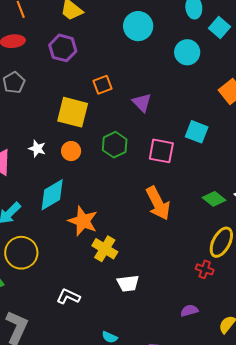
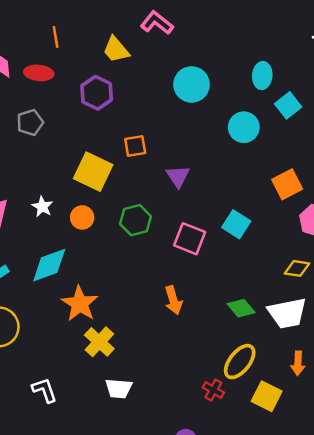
orange arrow: (158, 203) -> (173, 300), size x0.7
white L-shape: (68, 297) -> (45, 390), turned 35

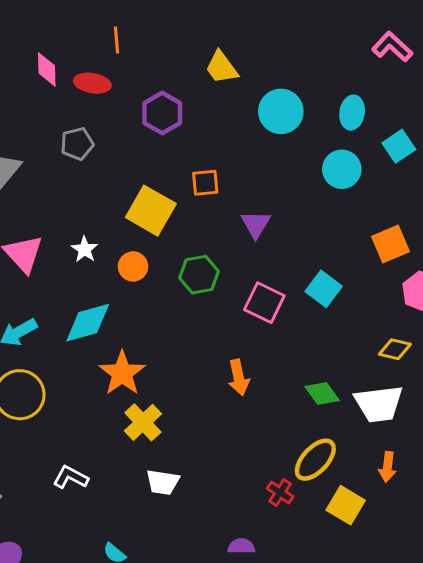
pink L-shape: (157, 23) -> (392, 47), moved
yellow trapezoid: (116, 50) -> (222, 67), moved
cyan ellipse: (262, 76) -> (352, 113), moved
white L-shape: (45, 390) -> (71, 477), turned -48

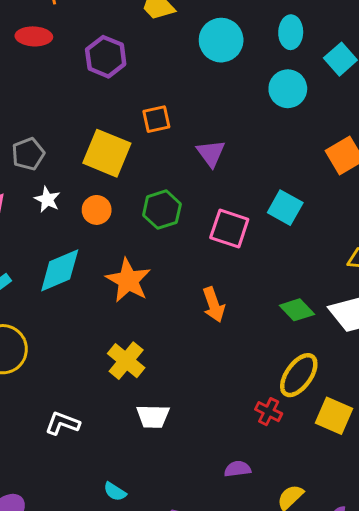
gray pentagon: (77, 144) -> (28, 154), moved
orange star: (122, 373) -> (128, 280), moved

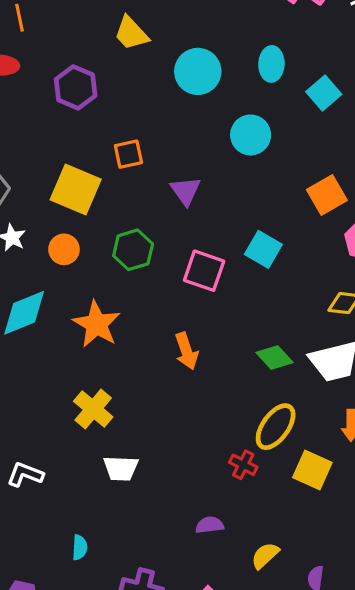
cyan circle: (288, 89) -> (251, 135), moved
cyan semicircle: (115, 492) -> (80, 547), turned -120

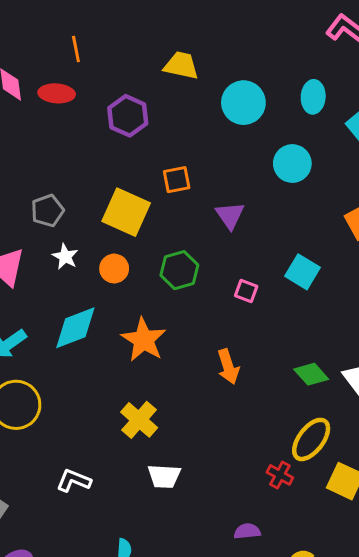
yellow trapezoid: (131, 33) -> (181, 65), turned 144
pink square: (204, 271) -> (246, 291), size x0.6

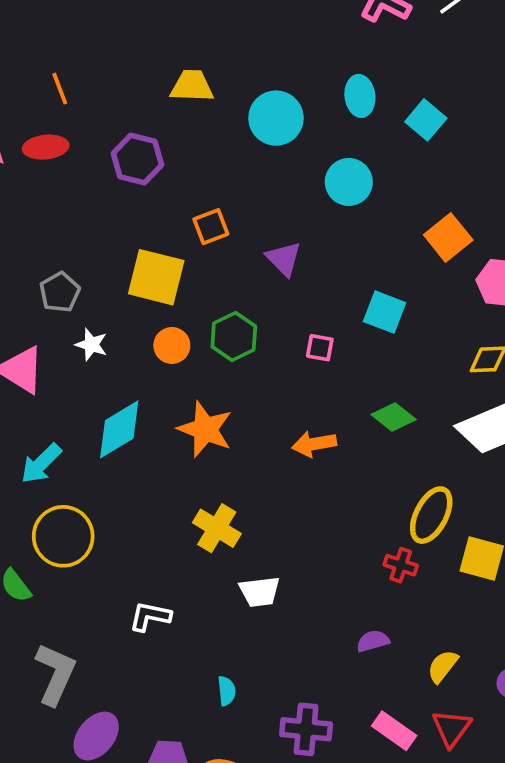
orange circle: (114, 269) -> (172, 345), moved
orange arrow: (228, 367) -> (314, 444), turned 108
green diamond: (311, 374) -> (394, 417), moved

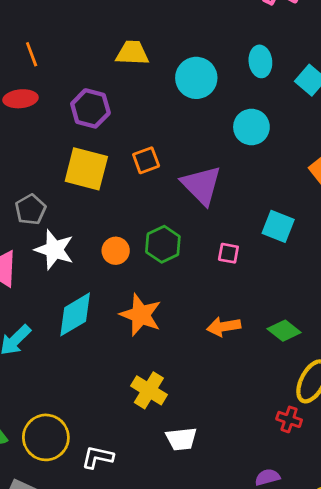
purple triangle: (284, 259) -> (201, 185), size x1.5
yellow square: (156, 277) -> (86, 169), moved
white star: (91, 345) -> (54, 250), size x1.6
green diamond: (394, 417) -> (284, 331), moved
yellow circle: (63, 536) -> (46, 437), moved

